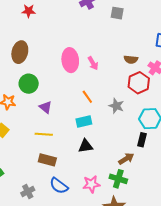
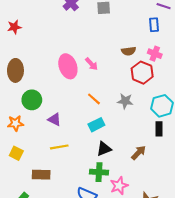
brown arrow: (126, 159) -> (139, 153), moved
brown rectangle: (47, 160) -> (41, 175), moved
green cross: (118, 179) -> (99, 172), moved

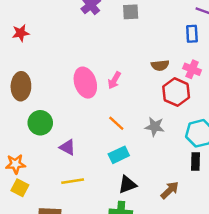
pink arrow: (92, 64) -> (114, 80), turned 72
orange star: (15, 123) -> (16, 164), moved

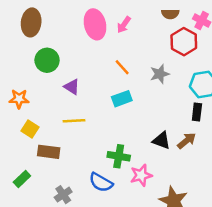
gray star: (155, 127) -> (160, 74), turned -30
black triangle: (127, 185) -> (161, 140), moved, turned 36
yellow square: (20, 188) -> (30, 129), moved
brown arrow: (170, 190) -> (187, 141), moved

